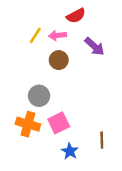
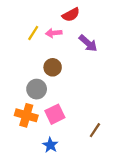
brown circle: (59, 60) -> (53, 67), moved
brown line: (102, 140) -> (95, 130), turned 35
blue star: (70, 151) -> (50, 145), moved

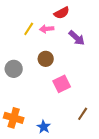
gray circle: (37, 89) -> (14, 69), moved
pink square: (55, 114) -> (62, 84), moved
orange cross: (26, 115) -> (14, 118), moved

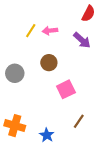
red semicircle: (62, 13) -> (88, 14), moved, turned -35
brown line: (83, 114) -> (79, 121), moved

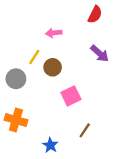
yellow line: (31, 31) -> (34, 57), moved
purple arrow: (82, 40) -> (100, 54), moved
orange cross: (15, 126) -> (16, 120), moved

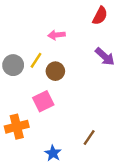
gray circle: (16, 79) -> (13, 65), moved
pink square: (71, 96) -> (43, 101), moved
orange cross: (16, 120) -> (17, 127), turned -30

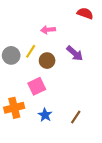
red semicircle: (100, 16) -> (85, 13), turned -98
purple arrow: (105, 57) -> (75, 53), moved
blue star: (53, 153) -> (45, 115), moved

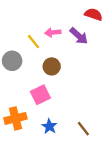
yellow line: (31, 51) -> (34, 42), moved, turned -72
purple arrow: (75, 53) -> (79, 36), moved
brown line: (76, 117) -> (83, 129), turned -72

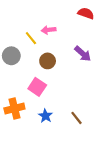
purple arrow: (79, 36) -> (83, 54), moved
pink square: (40, 95) -> (37, 87), turned -30

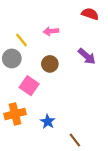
yellow line: (31, 38) -> (22, 40), moved
pink square: (37, 87) -> (29, 86), moved
brown line: (77, 118) -> (75, 140), moved

